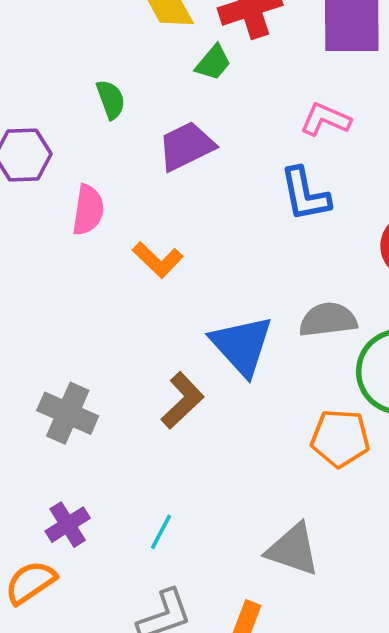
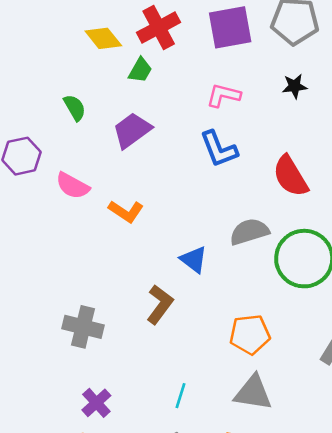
pink semicircle: (88, 210) -> (73, 186), turned 120
blue triangle: (242, 345) -> (194, 260), size x0.6
orange pentagon: (340, 438) -> (250, 334), moved
cyan line: (161, 532) -> (180, 396), moved

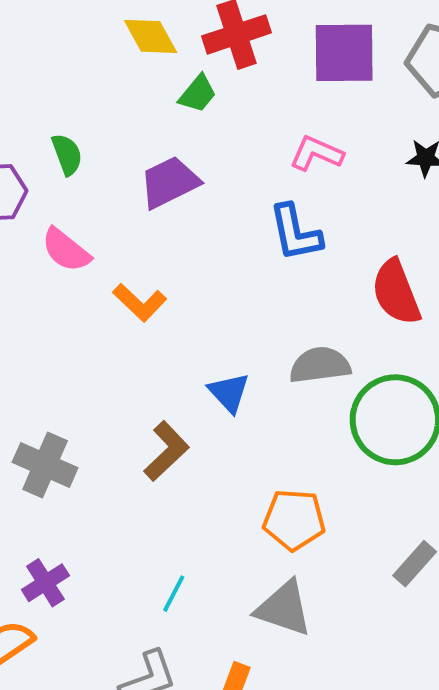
green semicircle: (75, 108) -> (67, 154), moved

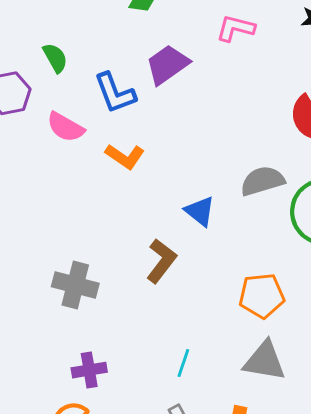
purple trapezoid: (170, 182) -> (167, 65), moved
blue L-shape: (295, 233) -> (115, 93), moved
purple cross: (45, 583) -> (89, 370), turned 32

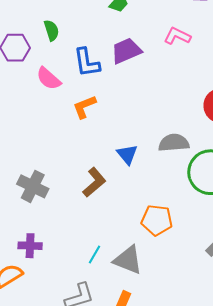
orange L-shape: (125, 156) -> (84, 107), turned 112
gray triangle: (265, 361) -> (128, 260), moved

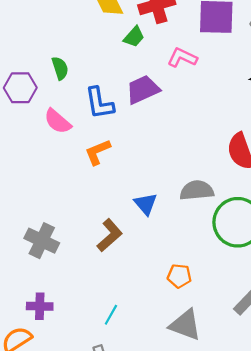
pink L-shape: (177, 36) -> (182, 58), moved
orange pentagon: (157, 220) -> (179, 276), size x0.7
gray triangle: (128, 260) -> (185, 325), moved

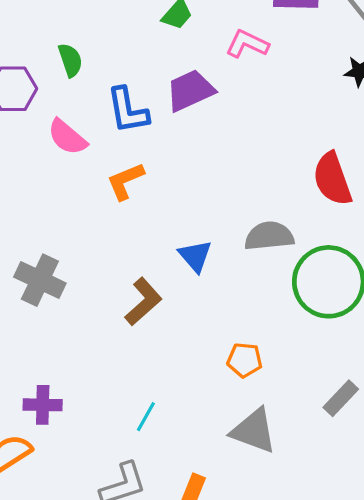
gray cross: (42, 241) -> (40, 280), moved

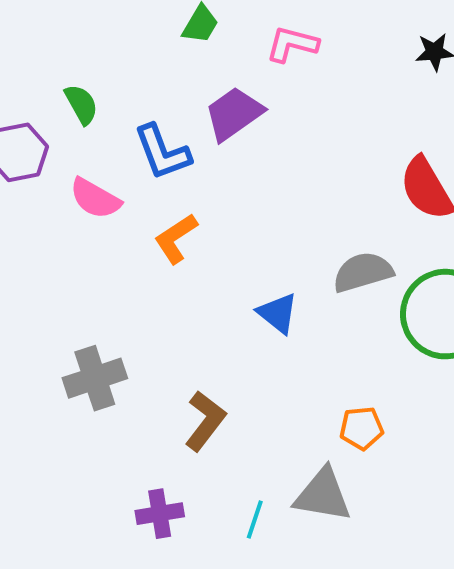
gray cross: (40, 280) -> (95, 378), turned -33
brown L-shape: (143, 302) -> (205, 421), moved
purple cross: (43, 405) -> (160, 514), moved
gray triangle: (254, 431) -> (323, 495), moved

